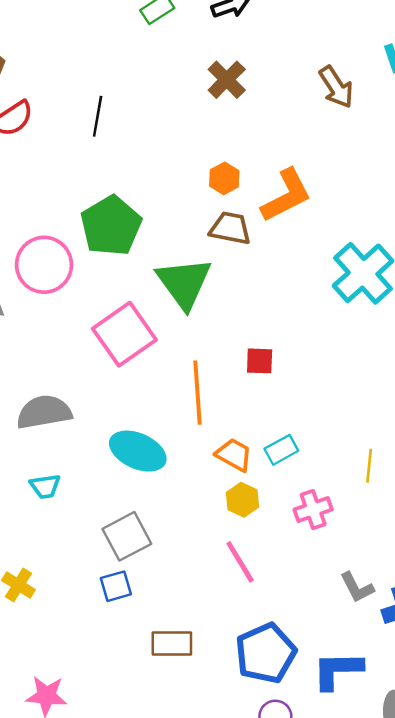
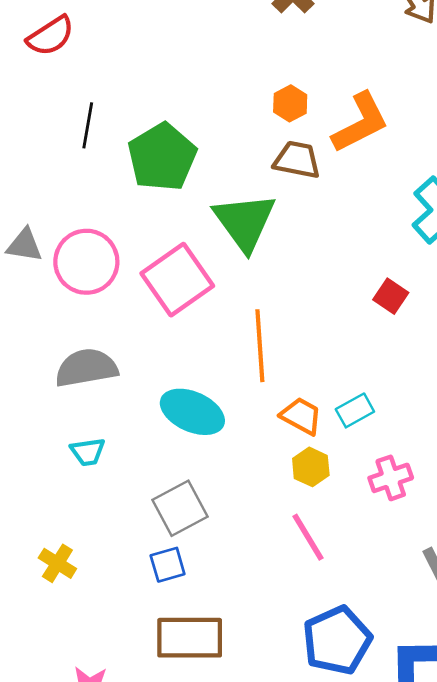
black line: (98, 116) -> (88, 125), moved
pink circle: (44, 265) -> (86, 262), moved
red square: (260, 361) -> (391, 296), moved, turned 32
brown rectangle: (172, 643) -> (190, 638), moved, size x1.4

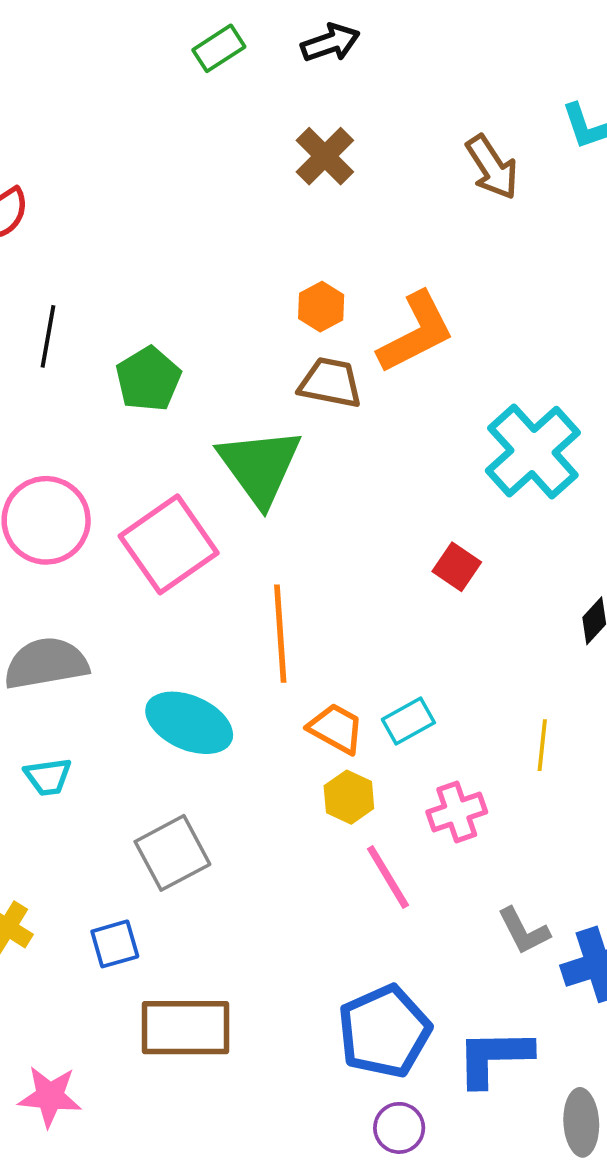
green pentagon: (162, 157) -> (148, 379), size x0.7
pink line: (308, 537) -> (388, 877), moved
blue square: (168, 565) -> (115, 944), moved

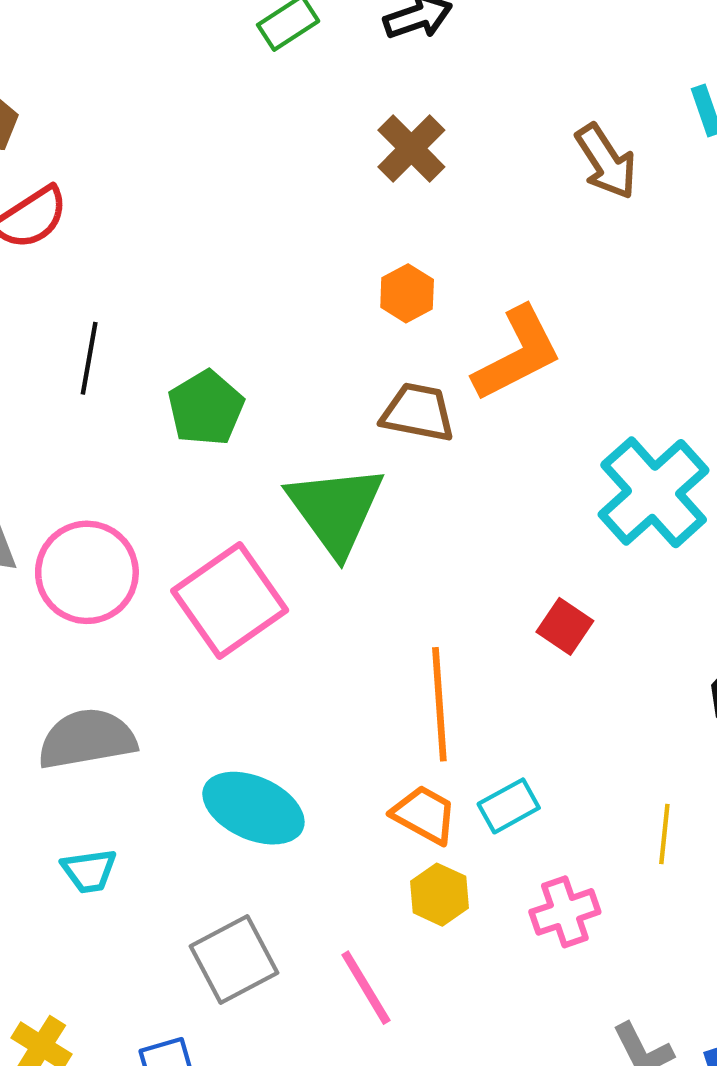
orange hexagon: (321, 307) -> (407, 293), moved
orange line: (280, 634) -> (439, 704), moved
pink line: (388, 877) -> (366, 988), moved

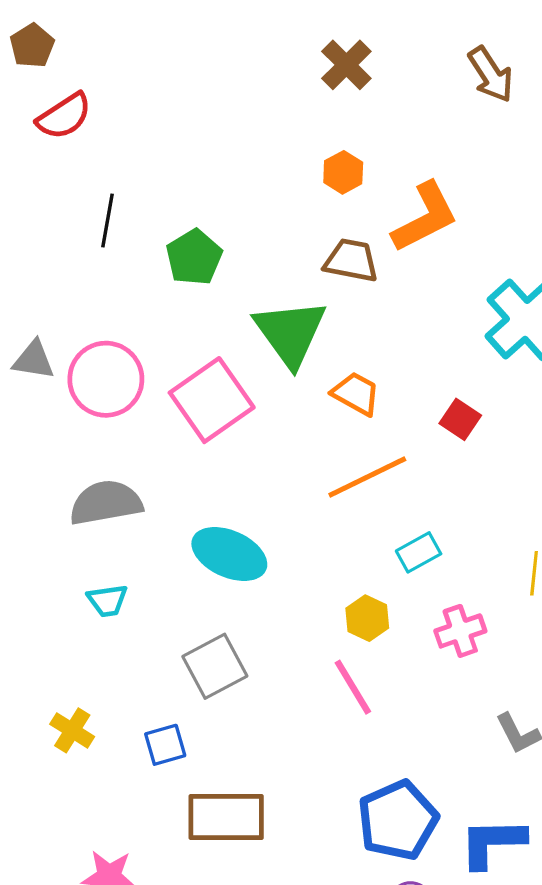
orange line: (439, 704) -> (367, 477), turned 68
orange trapezoid: (424, 815) -> (356, 394), moved
pink line: (366, 988) -> (353, 687), moved

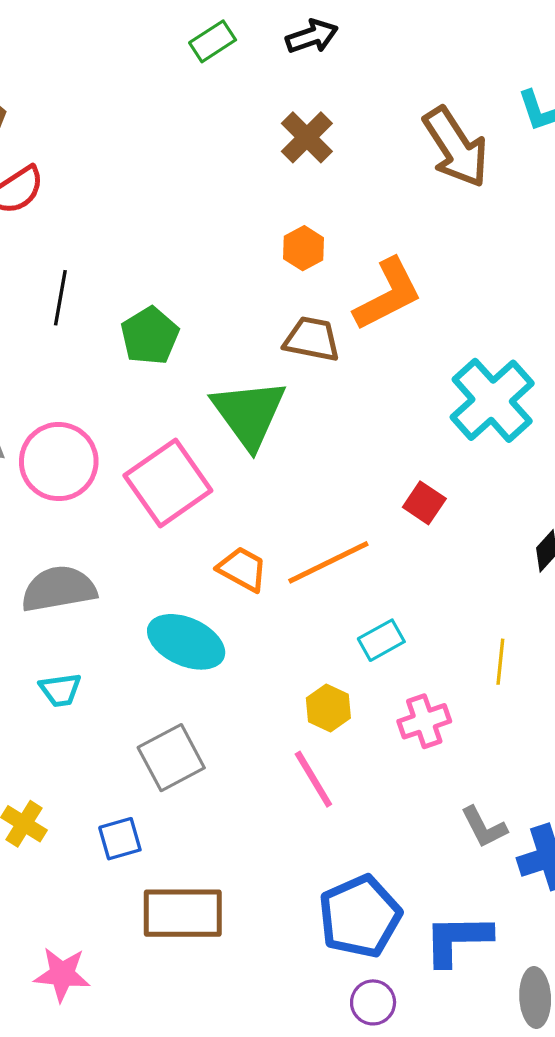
brown arrow: (491, 74) -> (456, 147), size x1.4
orange trapezoid: (356, 394) -> (242, 569), moved

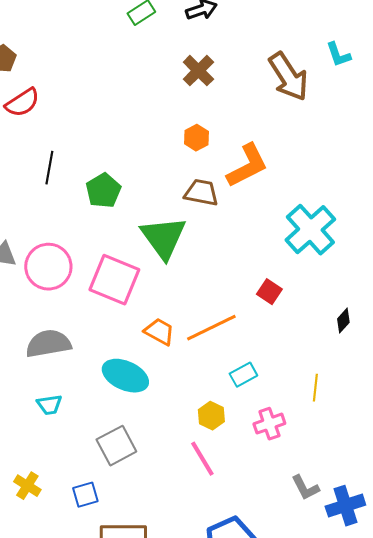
pink square: (168, 483) -> (114, 280), turned -33

